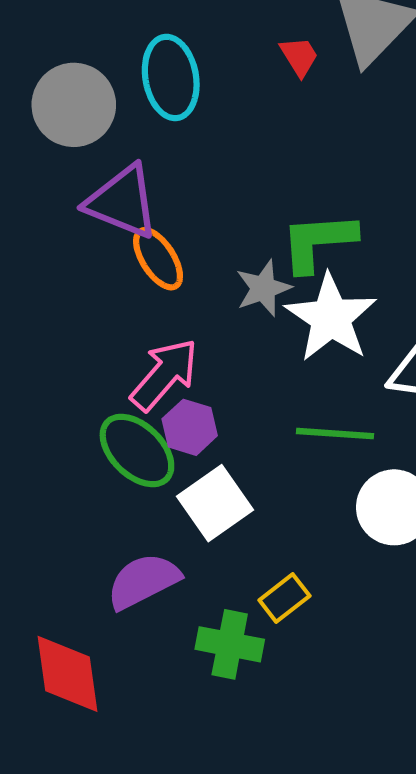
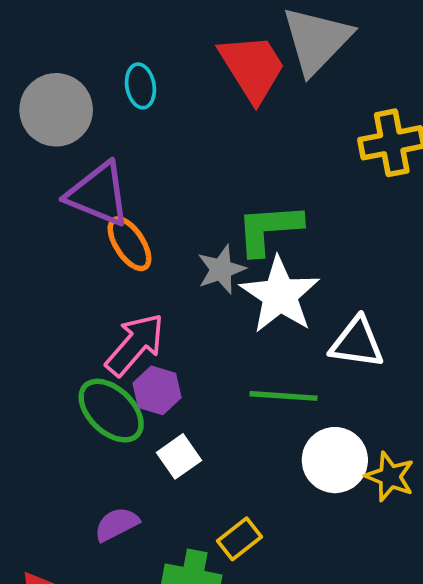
red trapezoid: (299, 56) -> (252, 68), size x2.0
cyan ellipse: (171, 77) -> (140, 86), size x0.6
white square: (215, 503) -> (179, 456), size x0.7
purple semicircle: (143, 581) -> (117, 524), size x0.7

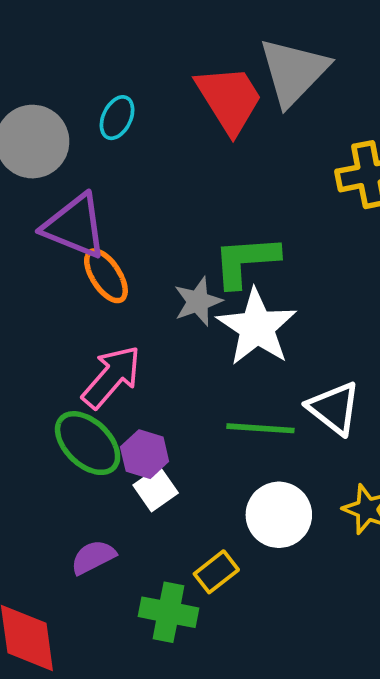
cyan ellipse: (140, 86) -> (117, 118), turned 36
white triangle: (357, 343) -> (334, 408), moved, turned 30
purple hexagon: (157, 390) -> (145, 454), moved
white circle: (335, 460) -> (279, 515), moved

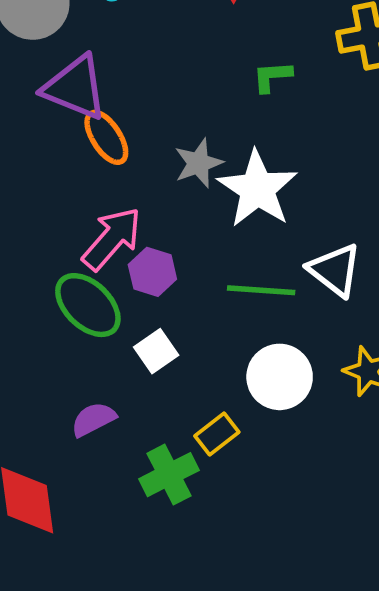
green L-shape: (246, 261) -> (272, 77), moved, size x0.6
purple hexagon: (145, 454) -> (152, 272), moved
green cross: (169, 612) -> (169, 475), turned -38

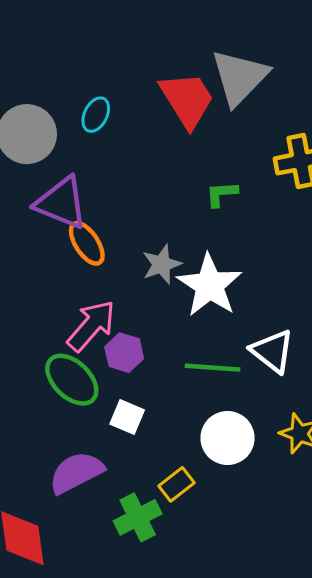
white square: (156, 351) -> (127, 417), turned -32
purple semicircle: (93, 419) -> (76, 472), size x1.5

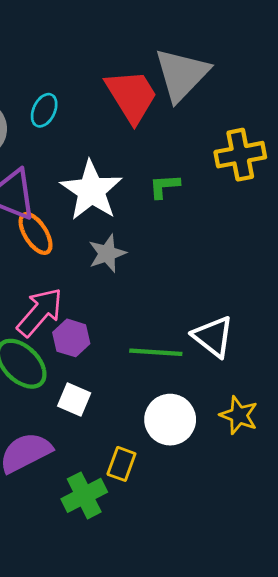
white star: (210, 285) -> (91, 190), moved
yellow rectangle: (177, 484) -> (121, 464), turned -32

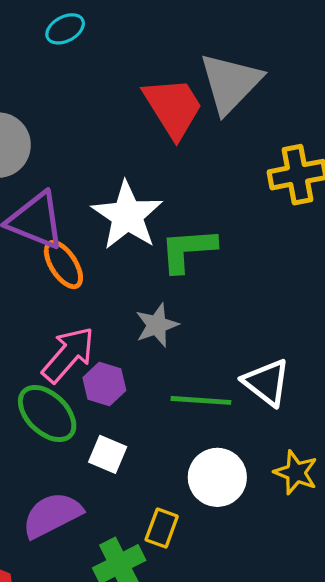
cyan ellipse: (44, 110) -> (65, 29), moved, turned 36
green L-shape: (164, 186) -> (188, 250), moved, size x1.6
gray star: (107, 253) -> (157, 325), moved

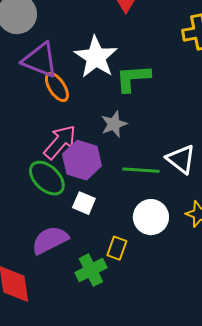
purple hexagon: (104, 384) -> (82, 160), size x1.5

